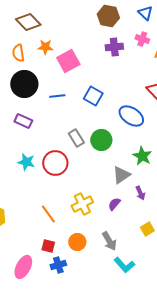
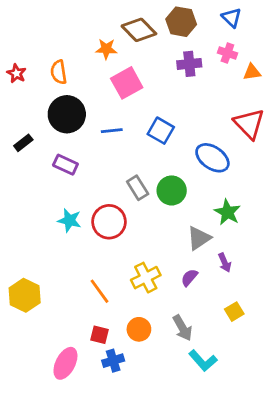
brown diamond: (28, 22) -> (139, 30), moved
orange star: (45, 47) -> (106, 49), moved

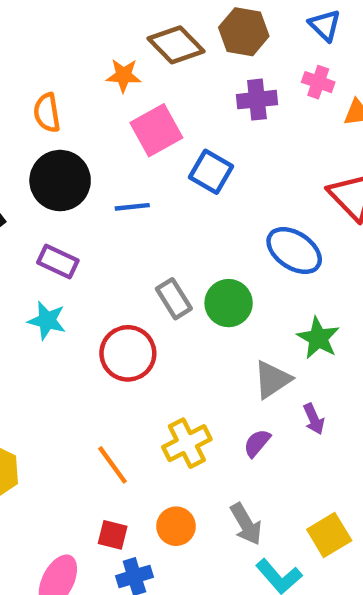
blue square: (161, 131) -> (211, 172), moved
cyan star: (70, 220) -> (47, 321), moved
yellow square: (234, 312) -> (329, 535), moved, size x1.4

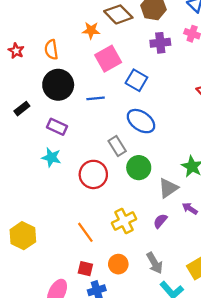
blue ellipse: (294, 251) -> (141, 121), moved
green circle: (229, 303) -> (139, 168), moved
purple arrow: (314, 419) -> (190, 208), turned 147

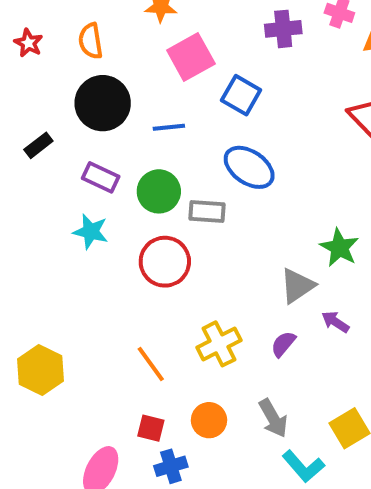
gray rectangle: (117, 146) -> (207, 211), turned -54
green circle: (139, 168) -> (159, 191), moved

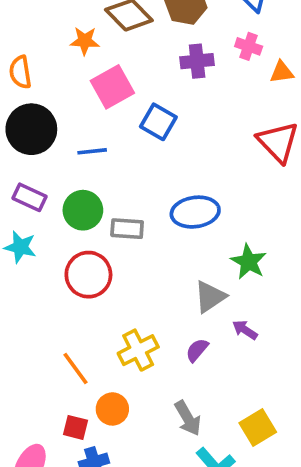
blue ellipse: (249, 167) -> (195, 212), moved, turned -42
orange circle: (209, 420) -> (112, 409), moved

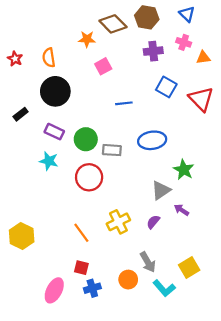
pink square: (112, 87) -> (103, 66), size x0.7
blue square: (158, 122) -> (166, 87), moved
blue line: (92, 151) -> (124, 103), moved
orange circle: (112, 409) -> (128, 280), moved

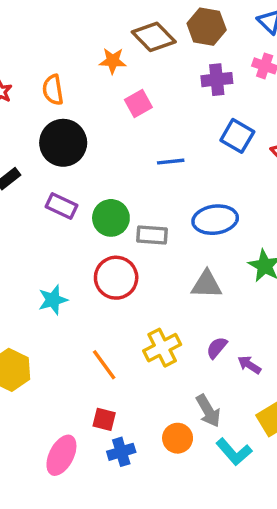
cyan star: (49, 161) -> (53, 300), moved, turned -30
gray triangle: (161, 190) -> (207, 285), moved, turned 36
purple arrow: (182, 210) -> (249, 365), moved

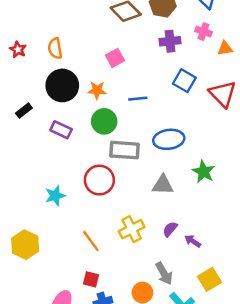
orange star: (113, 61) -> (97, 90), moved
green circle: (111, 218) -> (104, 121), moved
gray rectangle: (152, 235) -> (125, 150), size x1.4

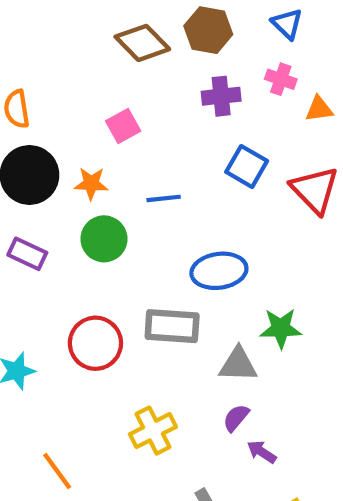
gray rectangle: (125, 150) -> (172, 326), moved
green star: (204, 172) -> (281, 328), turned -30
gray triangle: (163, 185) -> (238, 365), moved
purple semicircle: (170, 229) -> (236, 418), moved
orange line: (91, 241) -> (57, 471), moved

